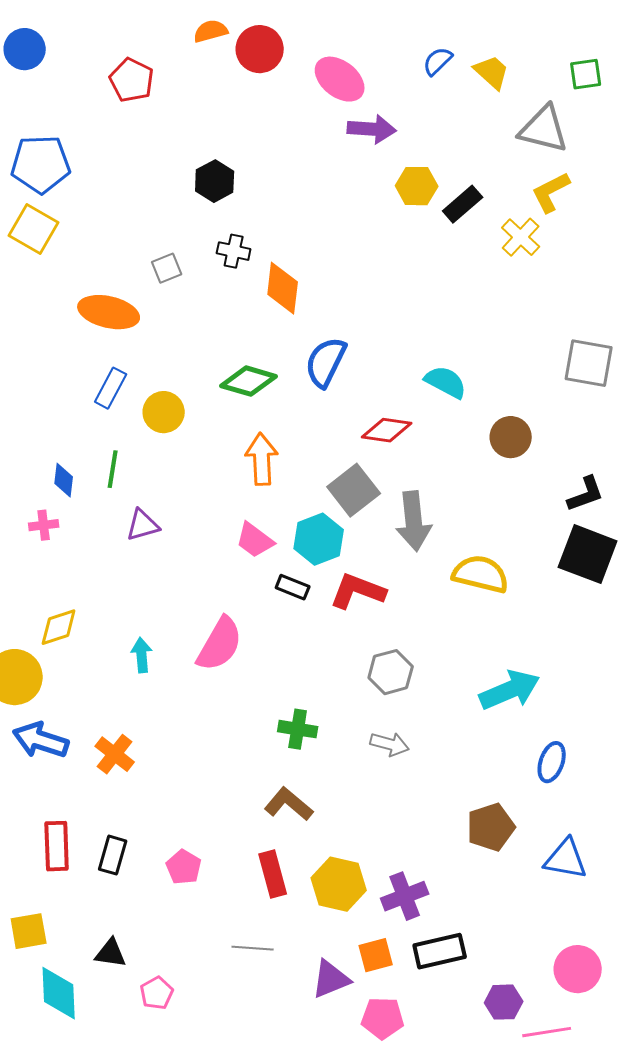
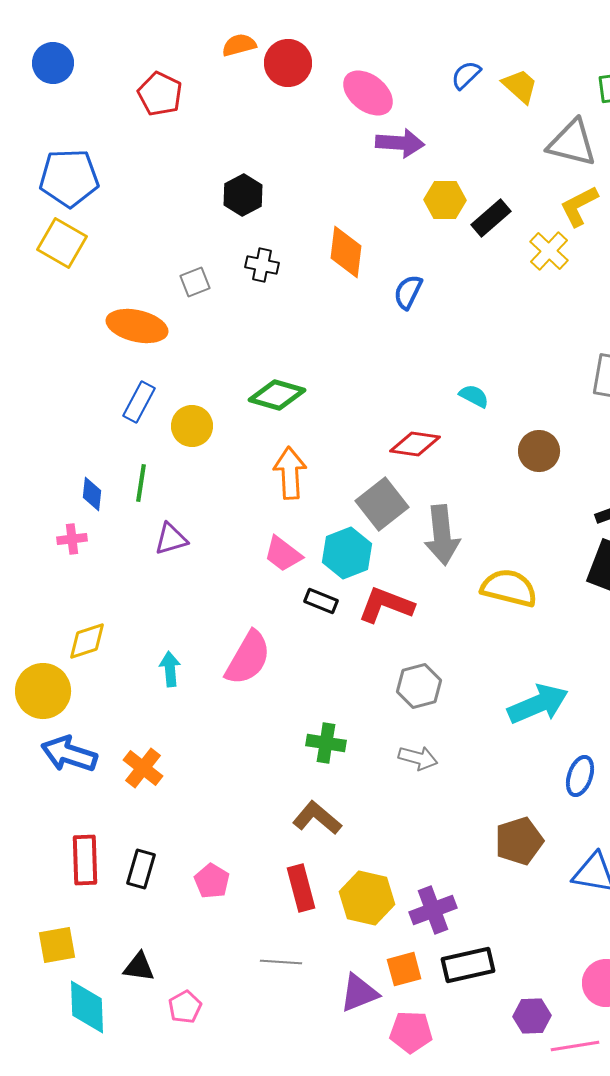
orange diamond: (283, 288) -> (346, 252), moved
blue semicircle: (326, 362) -> (408, 292), moved, size x0.7
cyan semicircle: (446, 382) -> (474, 396), size x0.7

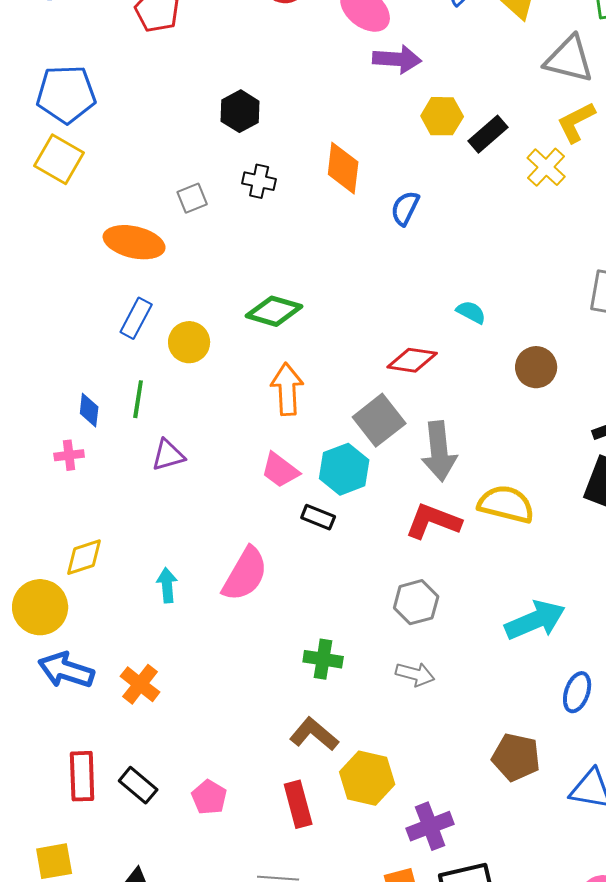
red L-shape: (386, 605) -> (433, 521), moved
brown pentagon: (519, 841) -> (516, 757), turned 30
black rectangle: (141, 869) -> (138, 785), turned -66
yellow hexagon: (367, 898) -> (367, 778), moved

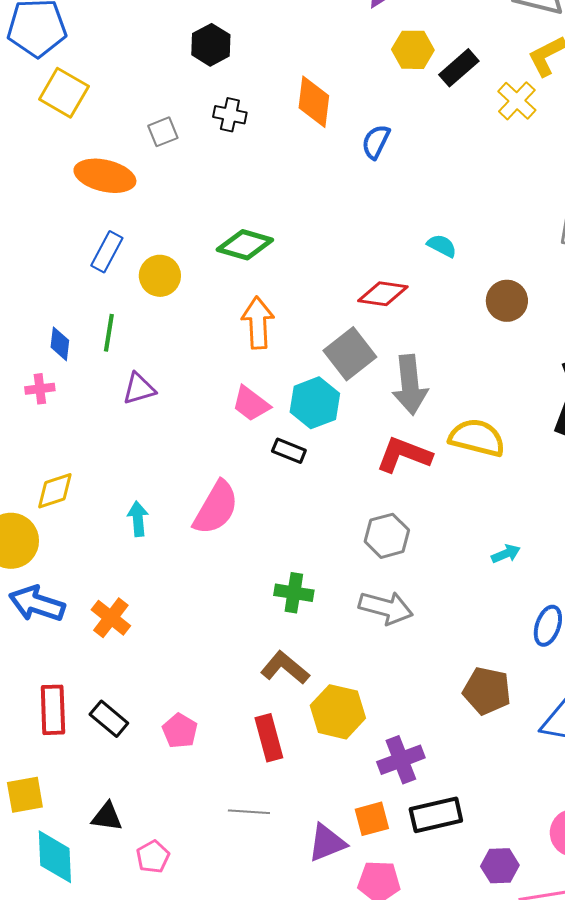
yellow square: (59, 159) -> (64, 93), moved
cyan arrow: (535, 620) -> (506, 554), size x0.5
gray arrow: (415, 674) -> (386, 608), size x1.4

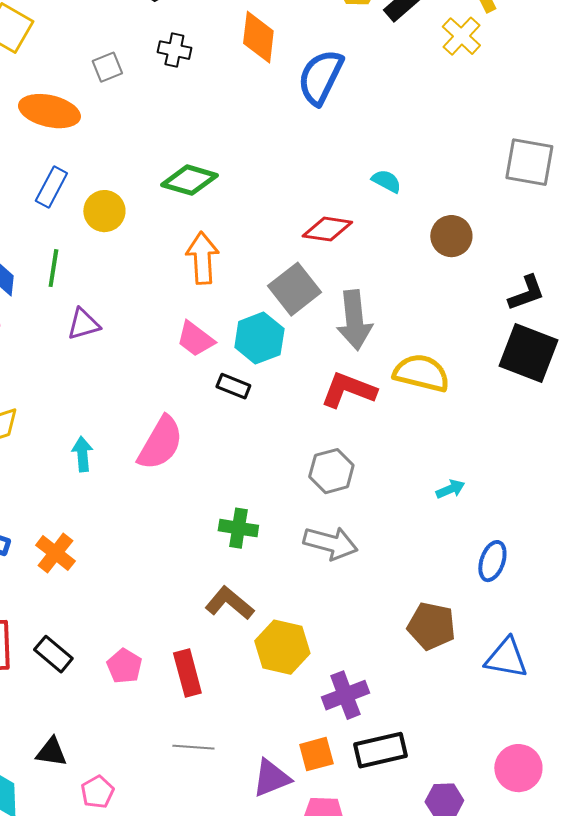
blue semicircle: (376, 142) -> (320, 77), size x1.6
red rectangle: (269, 738) -> (187, 673), moved

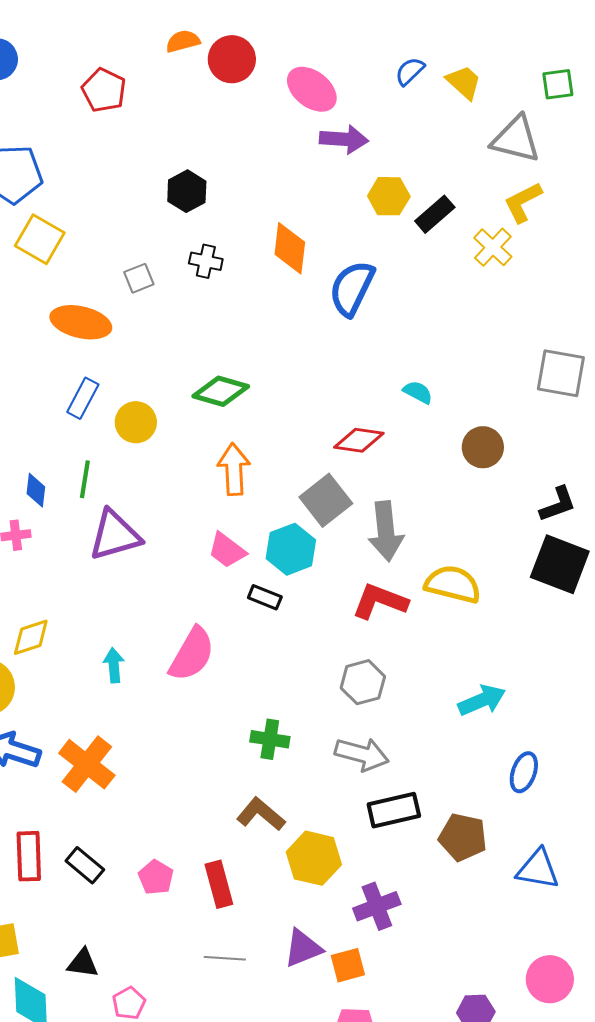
purple triangle: (83, 324) -> (115, 535), size x1.6
cyan arrow: (450, 489) -> (482, 700), size x1.6
orange cross: (55, 553) -> (87, 764), size x1.4
black rectangle: (380, 750) -> (394, 810), moved
purple triangle: (271, 778) -> (303, 948), moved

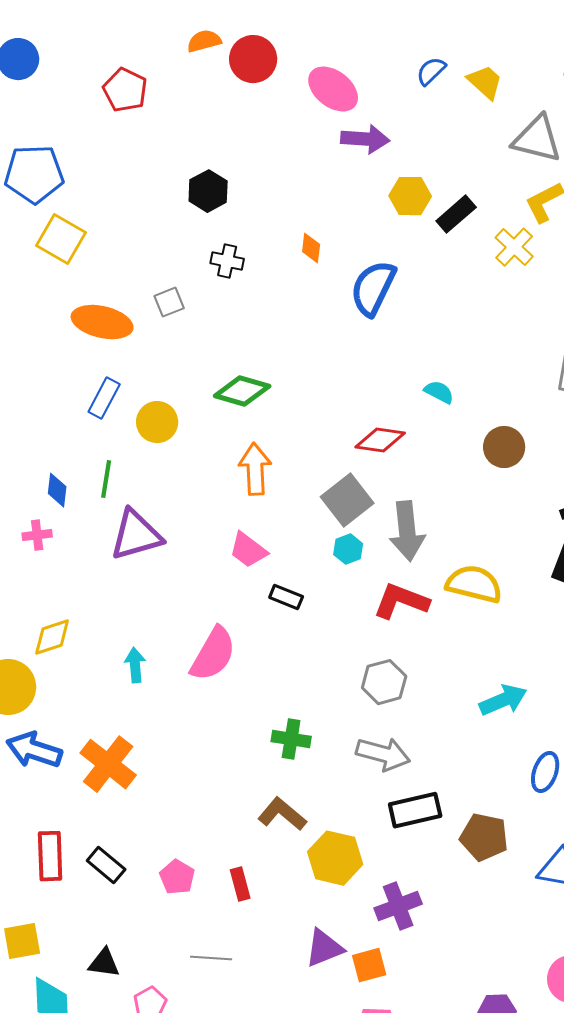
orange diamond: (290, 248) -> (311, 248), size x0.6
gray square: (139, 278) -> (169, 302), moved
cyan hexagon: (291, 549) -> (348, 549), moved, size x0.6
red rectangle: (219, 884) -> (240, 884), size x0.7
gray line: (225, 958) -> (211, 958), moved

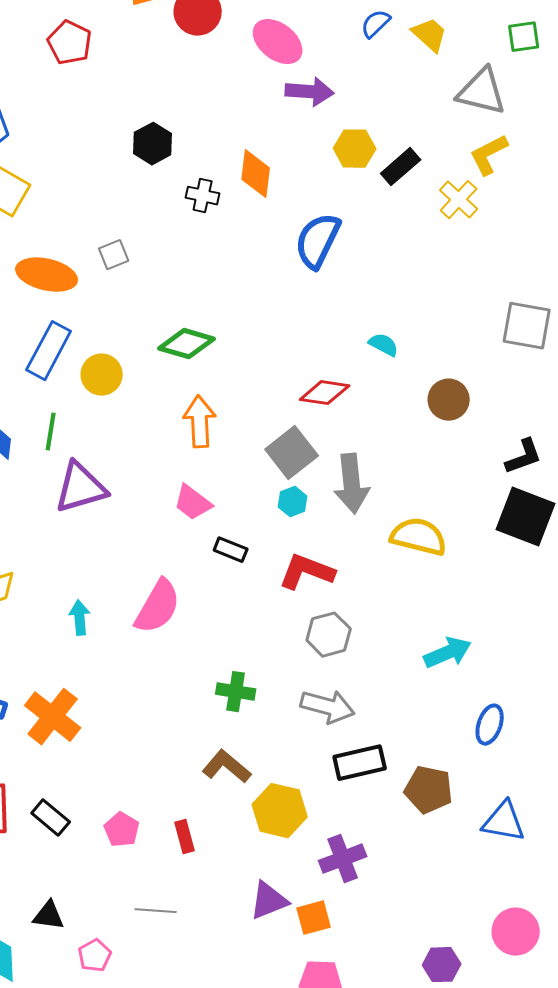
orange diamond: (311, 248) -> (256, 174), moved, size x1.6
black cross: (227, 261) -> (203, 196), moved
blue rectangle: (104, 398) -> (49, 351), size x1.4
red L-shape: (401, 601) -> (307, 572), moved

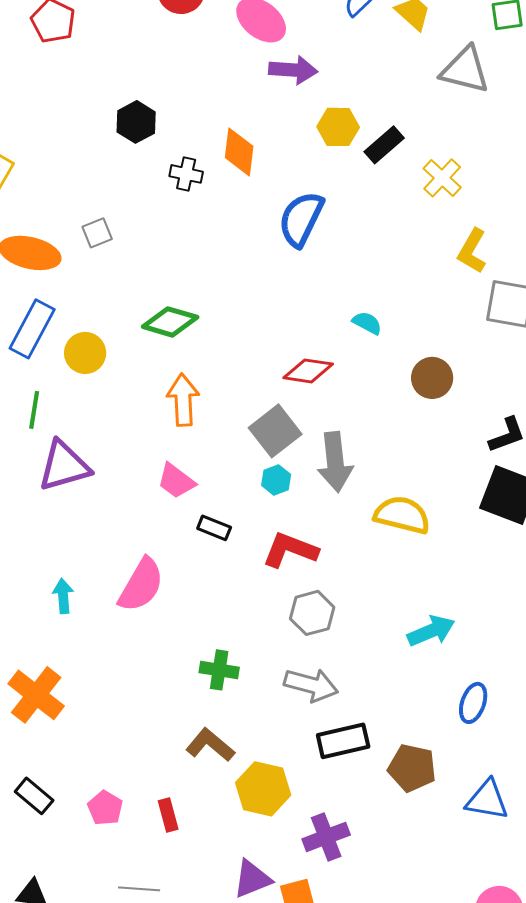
yellow L-shape: (489, 155) -> (472, 251), moved, turned -33

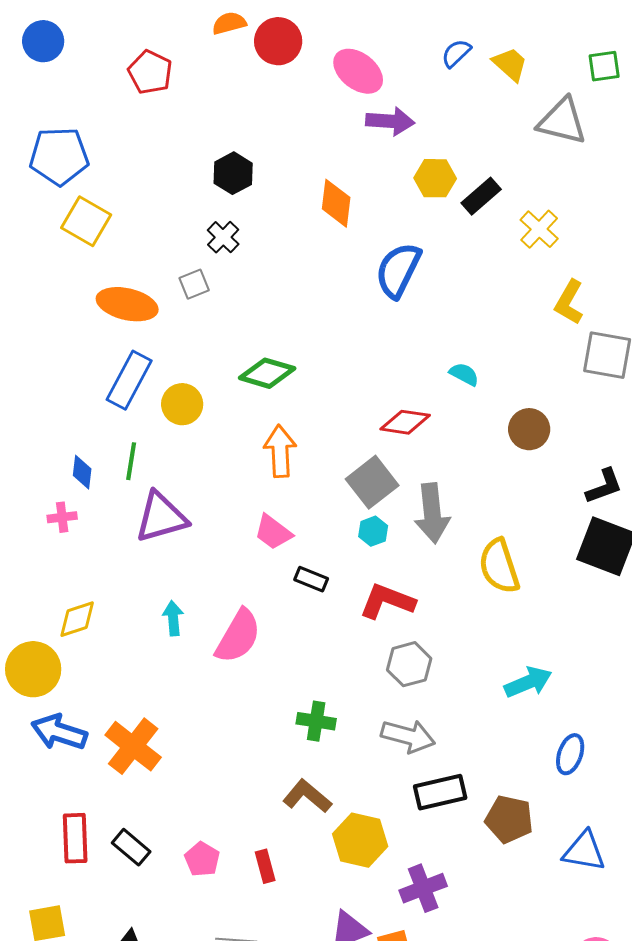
black cross: (186, 174) -> (223, 237), moved, turned 32
yellow semicircle: (402, 515) -> (499, 566), turned -122
cyan arrow: (63, 596) -> (173, 618), moved

